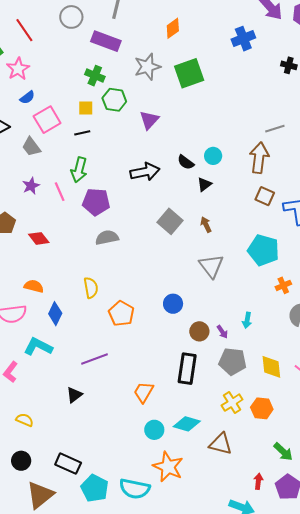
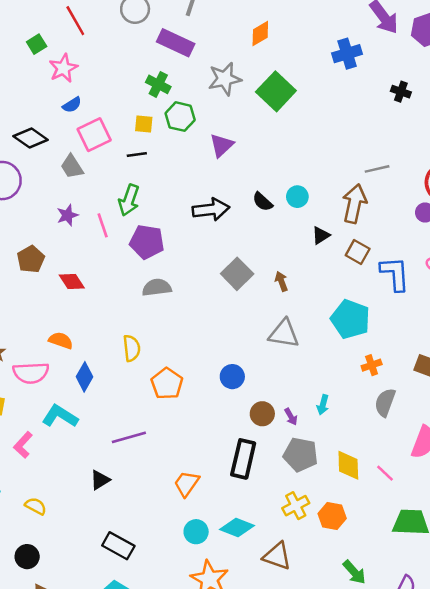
green square: (189, 73) -> (276, 91), turned -32
black triangle: (204, 184) -> (321, 235), moved
gray triangle: (211, 266) -> (284, 334), turned -48
black rectangle: (68, 464) -> (118, 546), moved

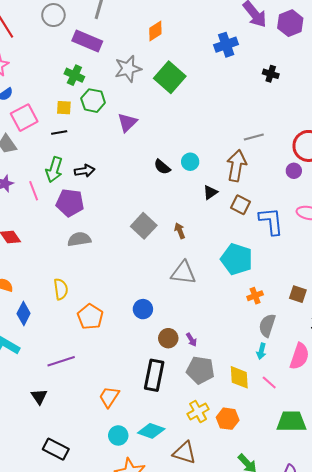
black arrow: (211, 209) -> (85, 171), moved, size x0.7
cyan arrow: (323, 405) -> (261, 351), moved
black triangle: (100, 480) -> (39, 397), turned -30

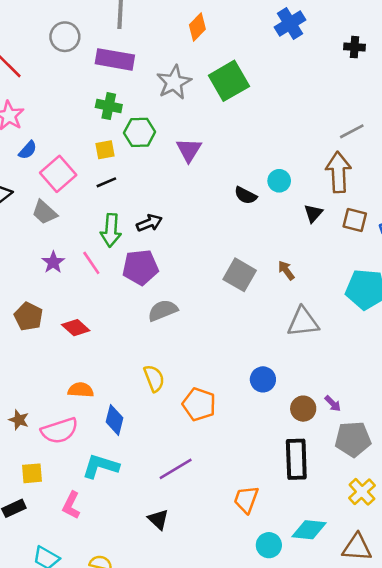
green square: (170, 77) -> (229, 81), turned 32

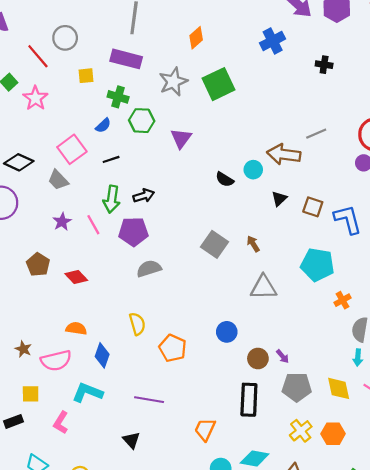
gray circle: (65, 37) -> (65, 38), moved
blue semicircle: (28, 150) -> (103, 125), moved
yellow square: (105, 150) -> (86, 76), moved
brown arrow: (338, 172) -> (284, 154), moved, turned -84
purple line: (176, 469) -> (149, 400), turned 36

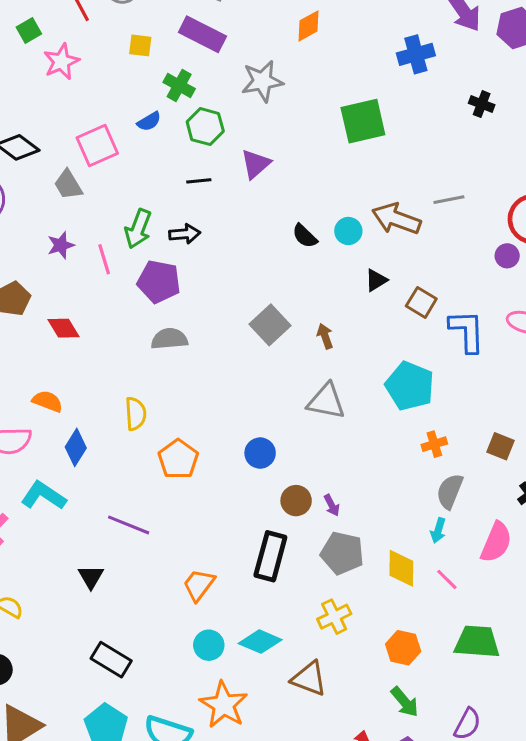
green square: (219, 84) -> (363, 121), moved
black line: (111, 159) -> (199, 181), moved
orange hexagon: (333, 434) -> (403, 648), moved

